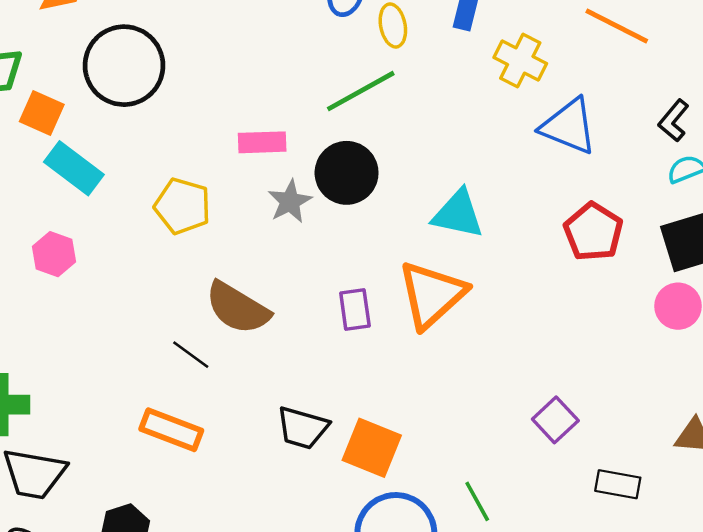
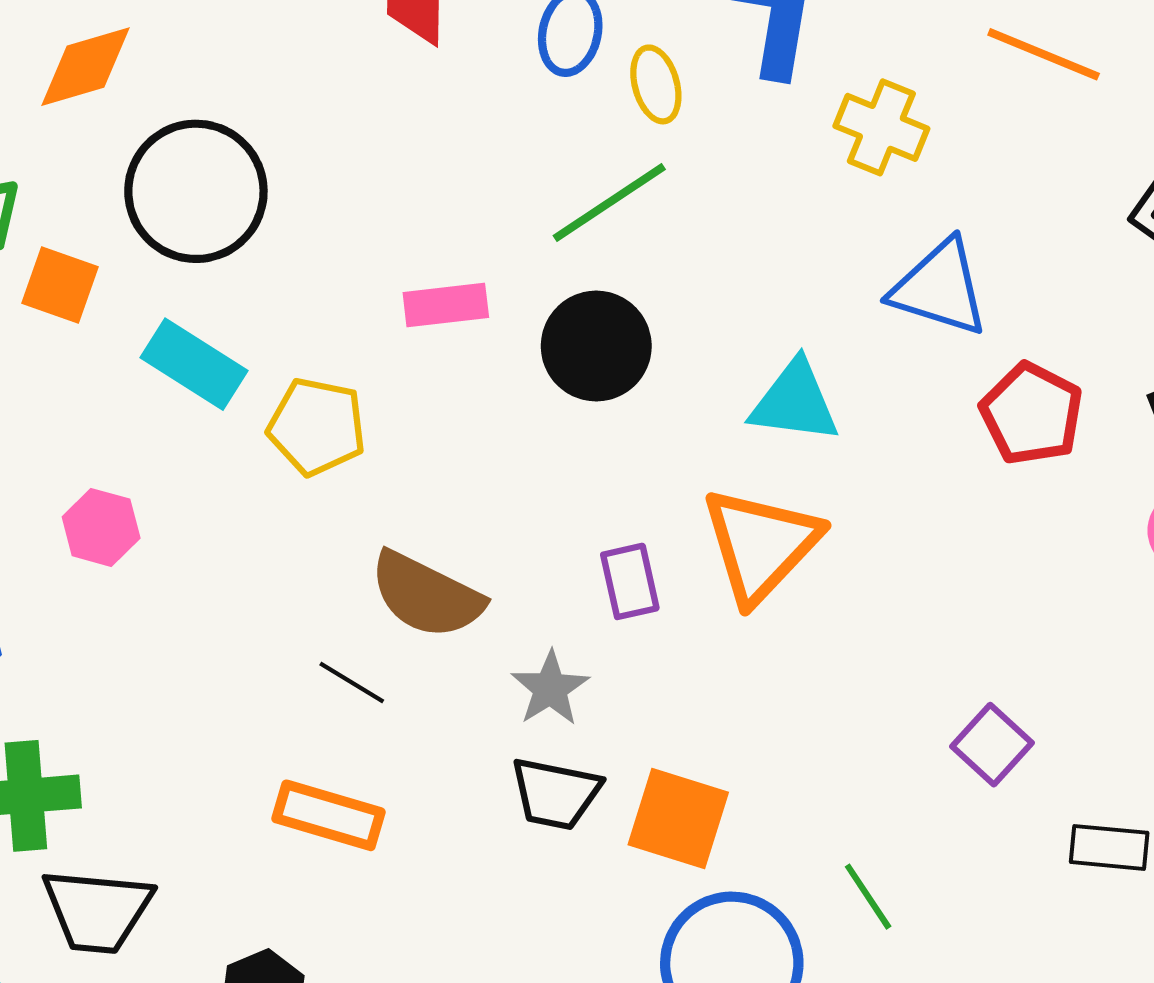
blue triangle: (569, 126) -> (940, 288), moved
cyan rectangle: (74, 168) -> (194, 364), moved
gray star: (290, 201) -> (550, 688), moved

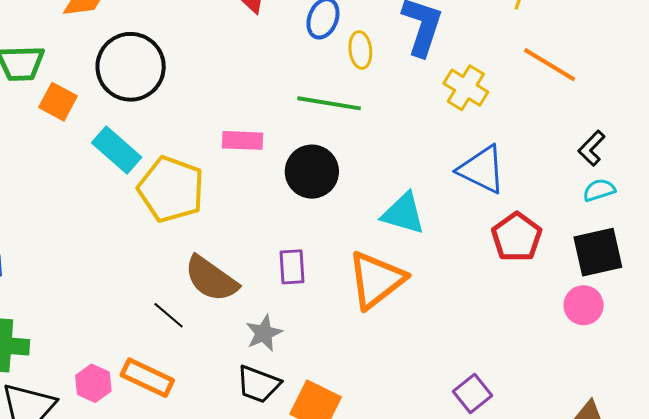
green line: (609, 202) -> (329, 103), turned 34
yellow pentagon: (317, 427) -> (171, 189), size x1.4
pink hexagon: (101, 527) -> (93, 383), moved
purple rectangle: (630, 581) -> (292, 267), moved

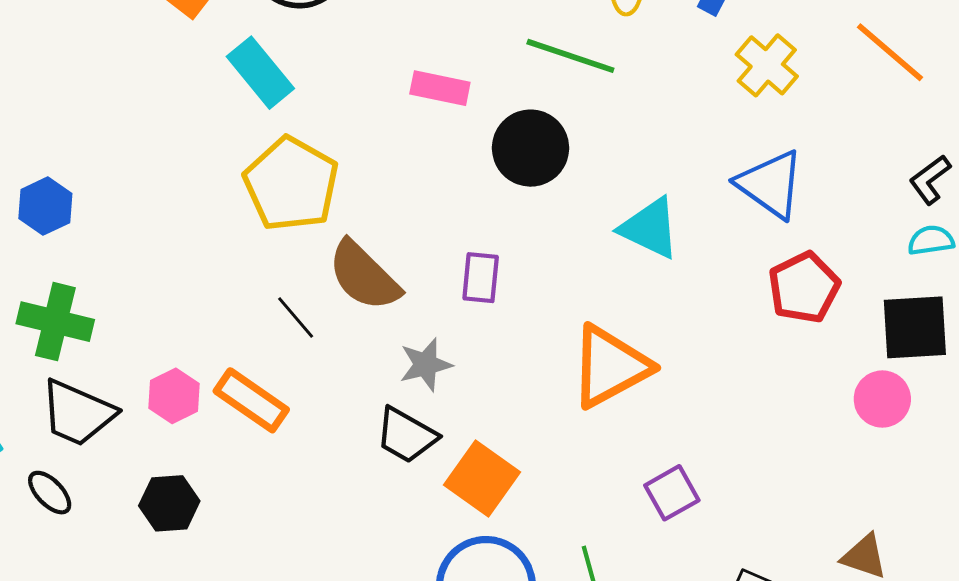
yellow pentagon: (171, 189) -> (291, 184), moved
orange triangle: (376, 280) -> (610, 367), moved
purple square: (473, 394) -> (672, 493), moved

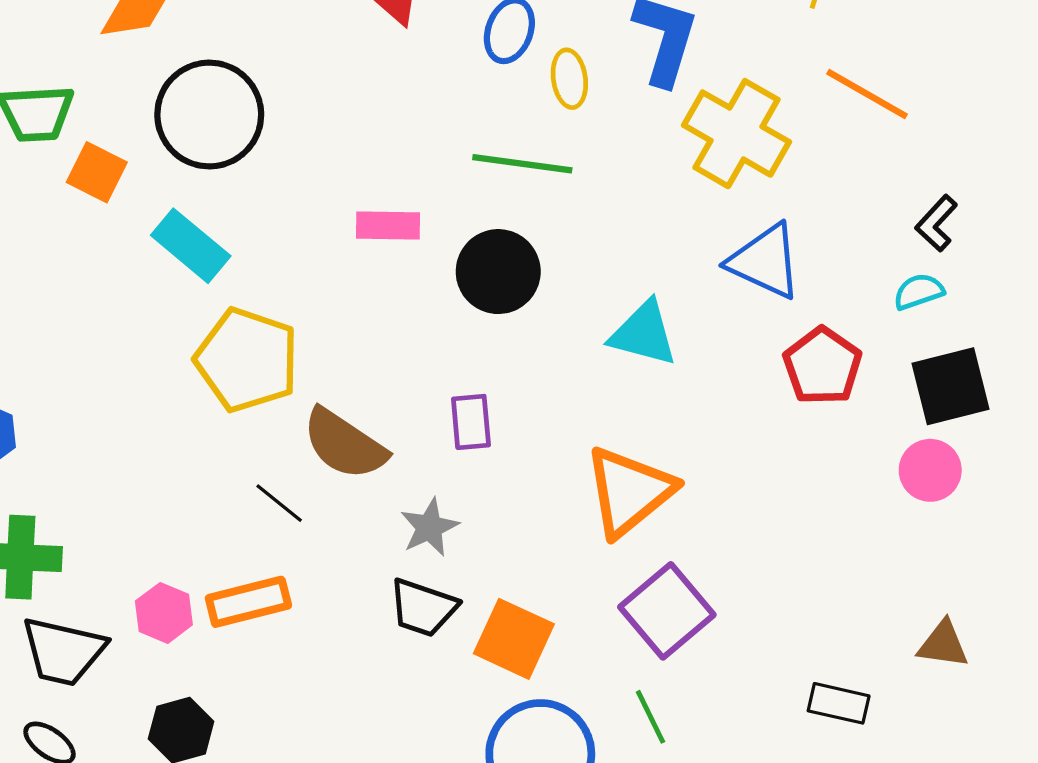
yellow cross: (767, 65) -> (737, 134), size x1.5
cyan semicircle: (931, 240) -> (919, 292), moved
orange rectangle: (251, 400) -> (248, 602), turned -38
purple square: (672, 493) -> (667, 611), moved, size x1.5

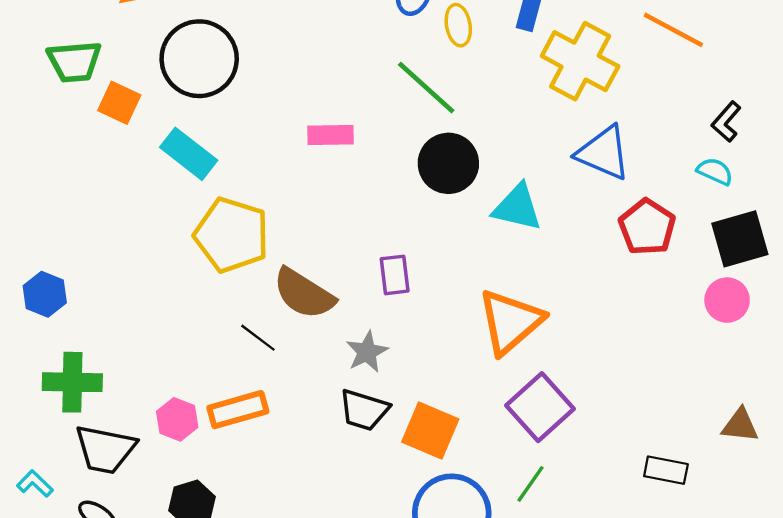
green line: (522, 164) -> (426, 88), turned 36
black circle: (498, 272) -> (448, 163), moved
cyan semicircle: (919, 292) -> (715, 171), turned 45
green line: (650, 717) -> (530, 484), turned 63

